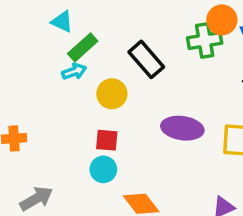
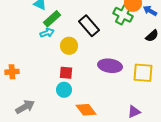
green cross: (205, 41) -> (123, 15), turned 36

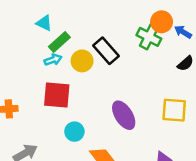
yellow circle: (69, 46) -> (82, 61), moved
purple ellipse: (110, 66) -> (124, 115), moved, turned 50
red square: (66, 73) -> (57, 95), moved, size x1.6

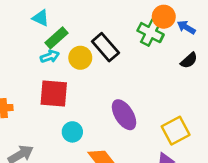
yellow square: (174, 110) -> (176, 131), moved, turned -32

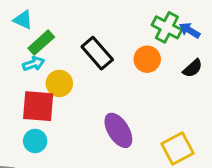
orange circle: (164, 17) -> (147, 59), moved
green cross: (151, 33) -> (167, 27), moved
yellow circle: (80, 58) -> (59, 83), moved
cyan circle: (72, 132) -> (35, 141), moved

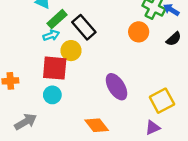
black rectangle: (97, 53) -> (84, 27), moved

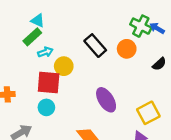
green rectangle: (57, 19) -> (32, 37), moved
black rectangle: (84, 27) -> (95, 46), moved
black semicircle: (174, 39) -> (159, 64), moved

